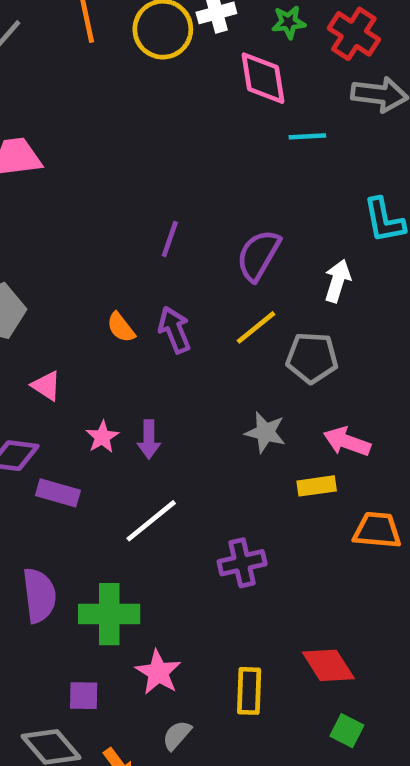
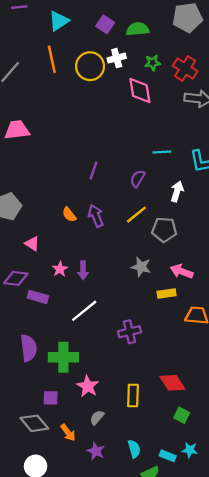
cyan line: (307, 136) -> (162, 152), moved
purple semicircle: (258, 255) -> (138, 179), size x0.7

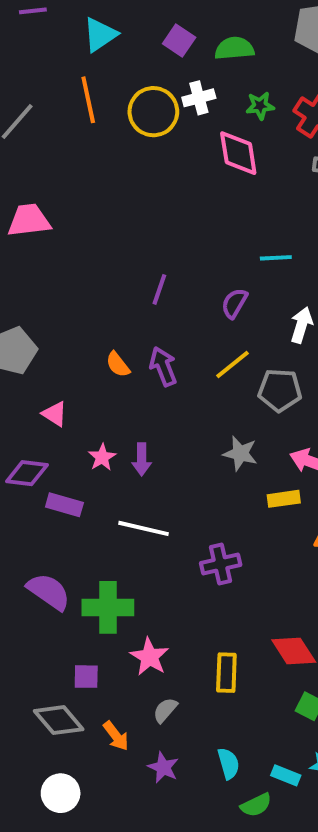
white line: (84, 311) -> (144, 528), turned 52
purple semicircle: (29, 348) -> (49, 592), turned -48

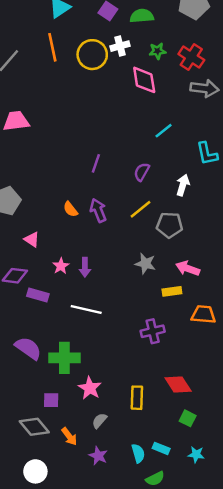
cyan line: (276, 258) -> (164, 131), moved, turned -36
purple cross: (221, 564) -> (153, 331), moved
cyan rectangle: (286, 775) -> (161, 448), moved

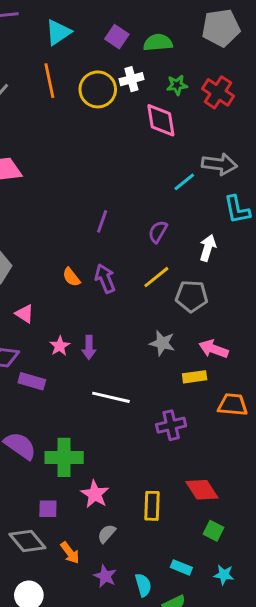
gray arrow: (205, 88) -> (219, 164), moved
white line: (86, 310) -> (111, 397), moved
cyan semicircle: (138, 453) -> (143, 585), moved

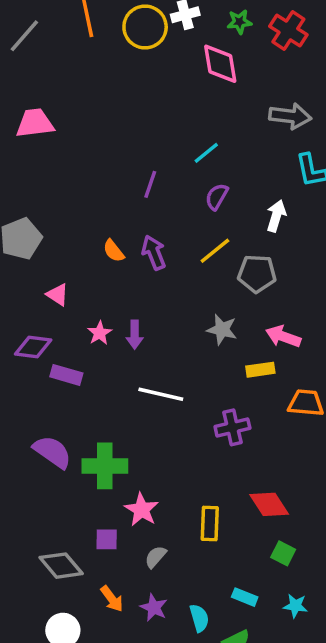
cyan line: (184, 182) -> (206, 153), moved
purple square: (48, 509) -> (107, 539), moved
orange arrow: (70, 553) -> (112, 599), moved

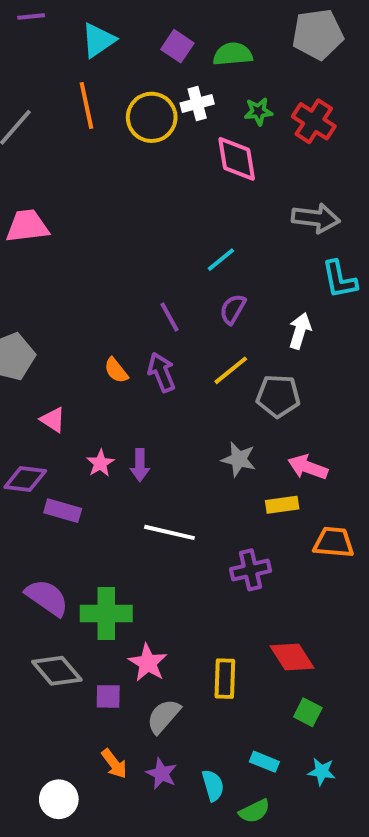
purple line: (150, 184) -> (169, 317), moved, turned -48
gray semicircle: (156, 557) -> (164, 716), size x1.4
gray diamond: (61, 566) -> (57, 671), moved

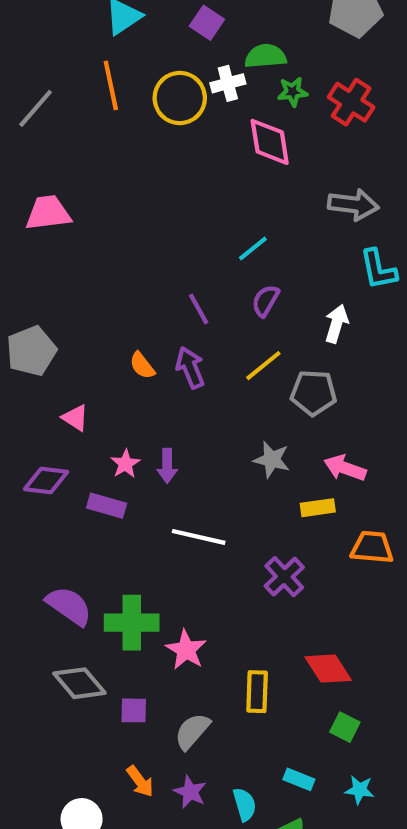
green semicircle: (233, 54) -> (265, 56), moved
purple rectangle: (63, 511) -> (107, 506), moved
purple cross: (250, 570) -> (284, 577), turned -30
pink star: (148, 663) -> (186, 650), moved

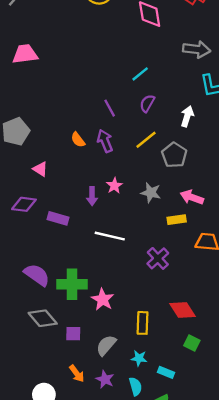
gray pentagon: (314, 393) -> (174, 155), turned 30
pink star: (125, 464) -> (114, 186), moved
cyan star: (360, 790) -> (139, 358), moved

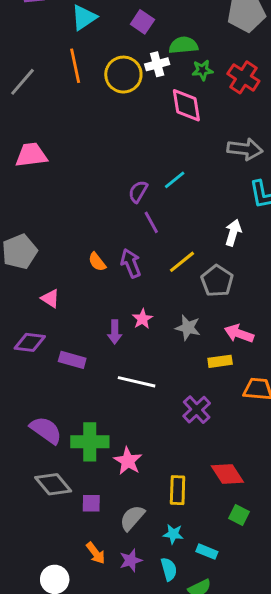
purple semicircle: (147, 103) -> (138, 192), moved
purple line: (110, 108) -> (151, 222), moved
purple star: (105, 379) -> (131, 560), turned 30

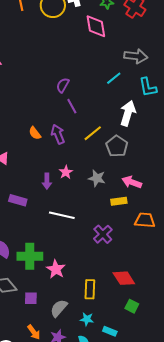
cyan line: (175, 180) -> (114, 78), moved
white arrow: (233, 233) -> (128, 113), size x1.4

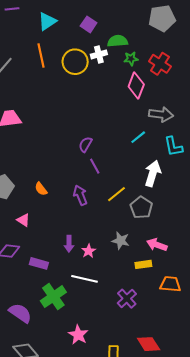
pink diamond: (96, 26) -> (136, 85), moved, turned 30
orange semicircle: (35, 133) -> (41, 189), moved
pink star: (66, 172) -> (89, 251), moved
green cross: (30, 256) -> (53, 297), moved, turned -35

